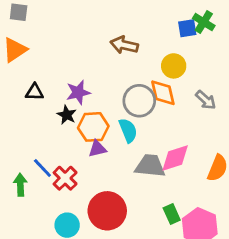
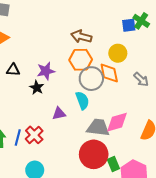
orange hexagon: (93, 127) -> (81, 60), moved
blue line: (42, 168) -> (18, 138), moved, turned 56
red circle: (107, 211) -> (94, 154), moved

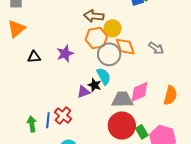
yellow circle: (118, 53) -> (113, 28), moved
black star: (37, 88) -> (95, 85), moved

